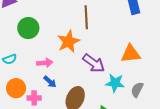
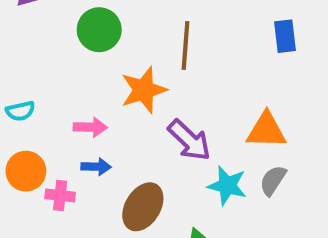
green circle: (28, 28) -> (99, 30), moved
blue arrow: (50, 82) -> (96, 167), turned -48
gray semicircle: (137, 90) -> (273, 180), moved

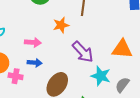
orange star: (144, 90) -> (61, 25), size x0.7
gray semicircle: (273, 180) -> (122, 85), moved

